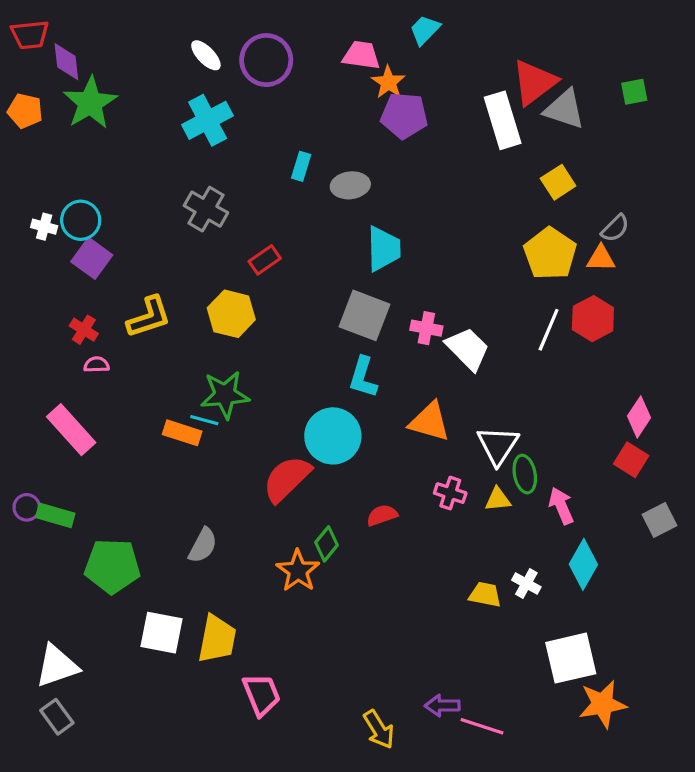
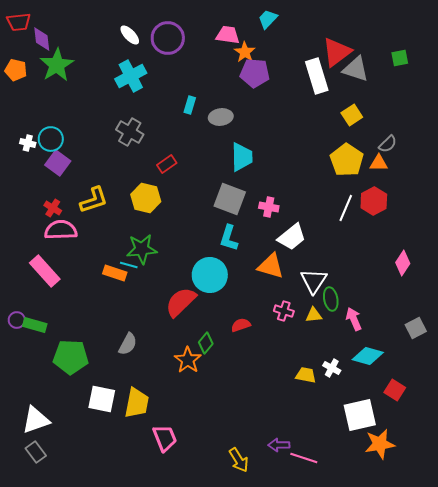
white trapezoid: (468, 349) -> (292, 237), moved, turned 96
pink semicircle: (96, 365) -> (61, 230), size x2.0
red square: (631, 460) -> (395, 390), moved
cyan diamond: (583, 564) -> (368, 356), turned 76

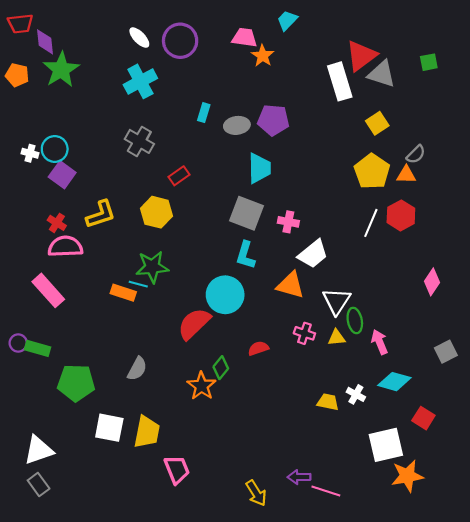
purple pentagon: (255, 73) -> (273, 120), moved

